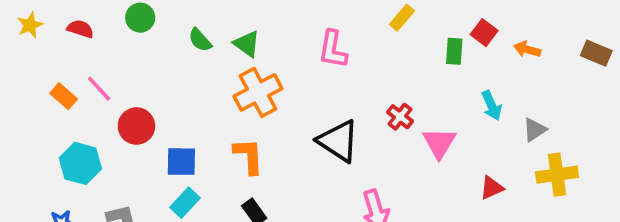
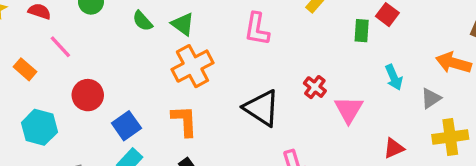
orange arrow: (527, 49) -> (453, 63), moved, size x1.5
pink line: (99, 89) -> (60, 47), moved
blue square: (181, 162) -> (126, 126), turned -36

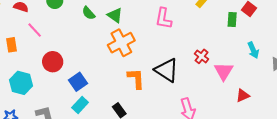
orange rectangle: (25, 69) -> (11, 45), turned 40
orange L-shape: (184, 121) -> (136, 79), moved
red triangle: (394, 148) -> (243, 95), moved

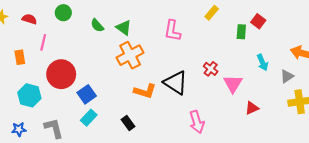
pink line: (35, 30) -> (43, 42), turned 56
red circle: (53, 62) -> (61, 74), size x1.4
orange L-shape: (136, 79) -> (145, 91), turned 110

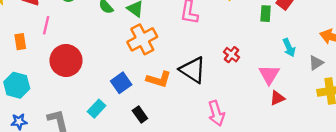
pink triangle: (233, 84) -> (269, 75), moved
blue square: (87, 94) -> (121, 83), moved
cyan hexagon: (29, 95) -> (17, 85), moved

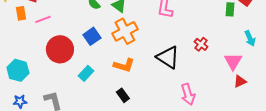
pink line: (46, 25) -> (43, 19), turned 56
orange rectangle: (20, 42) -> (21, 13), moved
orange L-shape: (159, 79) -> (124, 65), moved
blue square: (121, 83) -> (92, 36), moved
cyan rectangle: (97, 109) -> (86, 73), moved

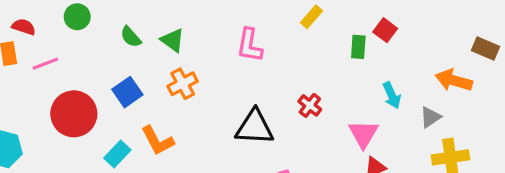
orange cross: (125, 31) -> (183, 84), size x0.7
black triangle: (168, 57) -> (255, 127), turned -30
orange L-shape: (124, 65) -> (158, 141), moved, turned 45

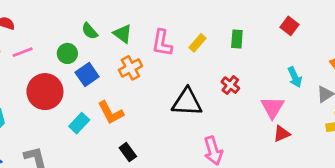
green circle: (77, 17) -> (67, 53), moved
yellow rectangle: (311, 17) -> (197, 43), moved
pink L-shape: (250, 45) -> (162, 43), moved
green rectangle: (358, 47) -> (237, 39), moved

